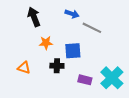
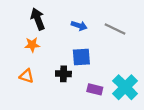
blue arrow: (72, 14) -> (79, 26), moved
gray line: (92, 28) -> (115, 29), moved
orange star: (46, 43) -> (32, 45), moved

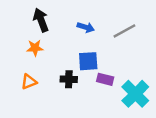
gray line: (115, 29) -> (124, 31), turned -55
orange triangle: (27, 76) -> (29, 82), turned -40
purple rectangle: (95, 89) -> (105, 79), moved

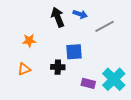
black arrow: (41, 20) -> (58, 17), moved
blue arrow: (86, 27) -> (80, 14), moved
purple rectangle: (105, 79) -> (88, 83), moved

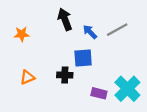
blue arrow: (80, 14) -> (90, 32), moved, turned -152
orange star: (29, 41) -> (22, 34), moved

